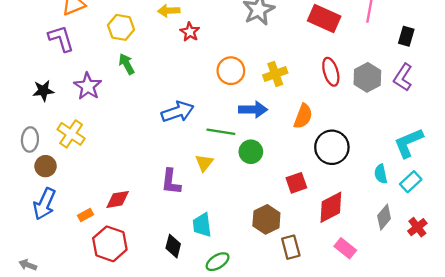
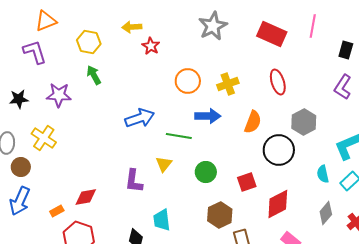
gray hexagon: (367, 77) -> (304, 122), moved
purple star: (88, 86) -> (59, 95), turned -30
green circle: (251, 152) -> (206, 172), moved

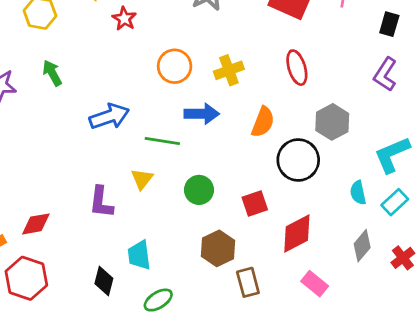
green arrow: (94, 75) -> (52, 73), moved

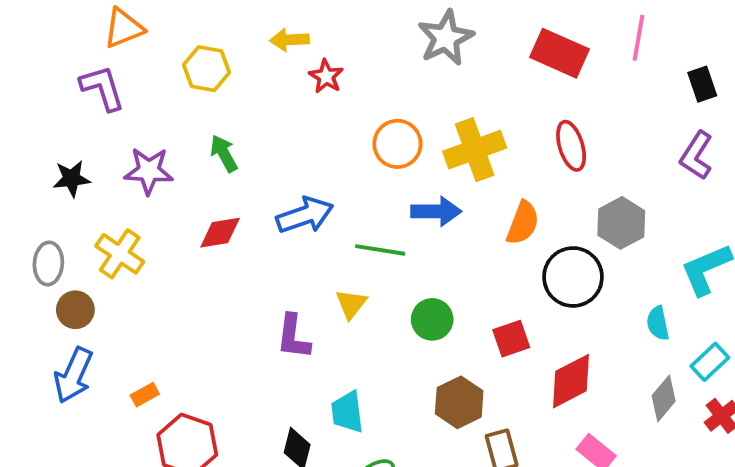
black rectangle: (389, 24) -> (702, 84), turned -35
yellow cross: (229, 70) -> (475, 150), size x1.4
cyan rectangle: (395, 202) -> (710, 362), moved
red diamond: (36, 224) -> (220, 233), moved

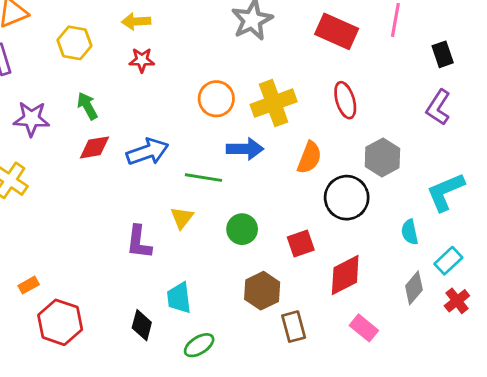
red star: (326, 76) -> (142, 60), moved, turned -30
red diamond: (220, 233) -> (94, 147), moved

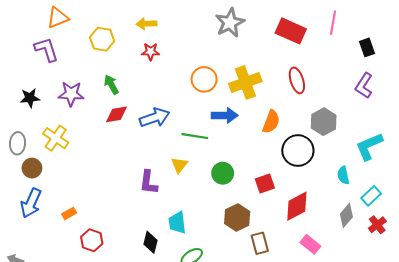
red hexagon: (60, 322) -> (92, 240), size x0.7

